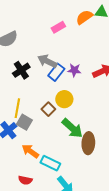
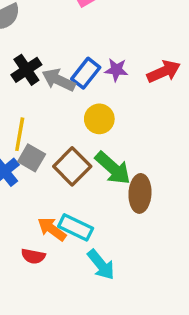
gray arrow: (47, 61) -> (59, 80), moved
brown square: (48, 109) -> (72, 166), moved, size x1.5
orange arrow: (30, 151) -> (52, 229), moved

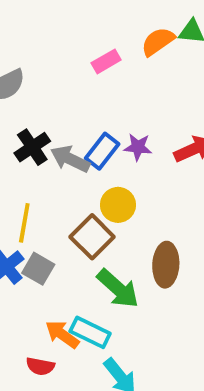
gray square: (32, 158) -> (38, 269), moved
brown square: (72, 166) -> (92, 237), moved
green arrow: (113, 168) -> (118, 289), moved
brown ellipse: (140, 193) -> (166, 265), moved

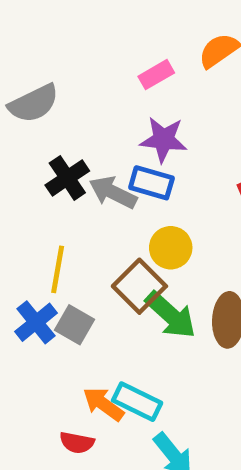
purple star: (138, 147) -> (163, 139), moved, size x1.4
blue rectangle: (102, 151) -> (151, 183), turned 68
green arrow: (118, 289) -> (171, 315), moved

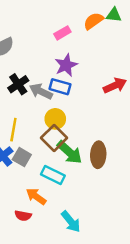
purple star: (163, 139) -> (66, 65), turned -30
yellow circle: (171, 248) -> (55, 119), moved
cyan rectangle: (137, 402) -> (53, 175), moved

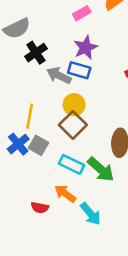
black cross: (18, 84) -> (36, 53), moved
green arrow: (70, 152) -> (101, 169), moved
orange arrow: (36, 196) -> (65, 194), moved

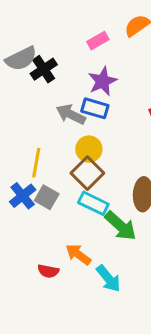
black cross: (36, 53) -> (44, 69), moved
cyan rectangle: (72, 164) -> (93, 203), moved

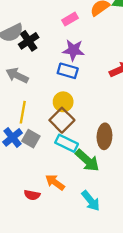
purple star: (102, 81) -> (73, 50), turned 30
gray arrow: (71, 114) -> (17, 75), moved
cyan arrow: (108, 279) -> (91, 201), moved

